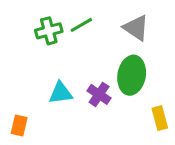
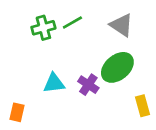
green ellipse: (132, 75) -> (117, 67), turned 40

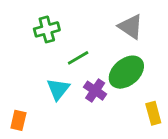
green line: (72, 22) -> (78, 58), moved
cyan triangle: (54, 83) -> (58, 89), turned -45

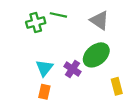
green line: (78, 58) -> (58, 15), moved, turned 42
orange rectangle: (18, 120) -> (44, 92), moved

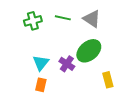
green line: (58, 15) -> (63, 18), moved

